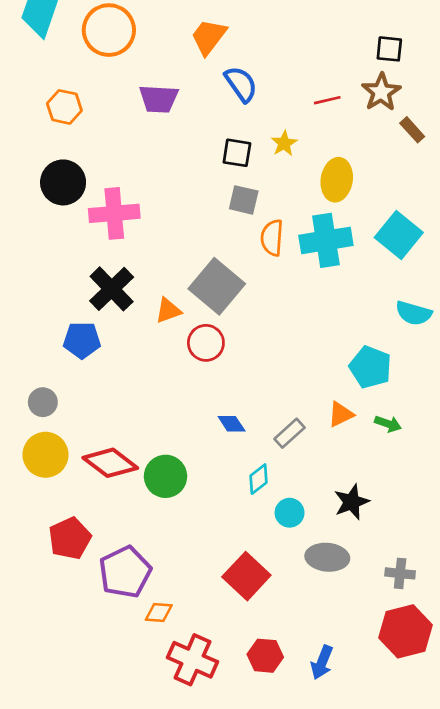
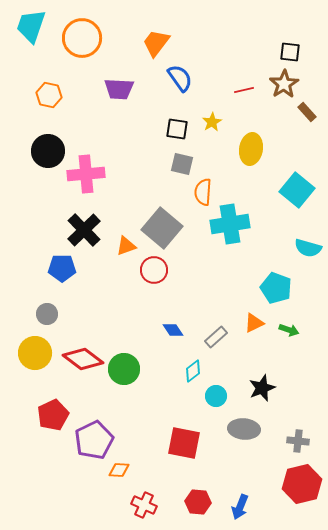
cyan cross: (326, 240) -> (230, 224), moved
gray circle: (43, 402) -> (47, 314), moved
red square: (246, 576) -> (184, 443), turned -32
red cross: (192, 660) -> (144, 505), size x0.7

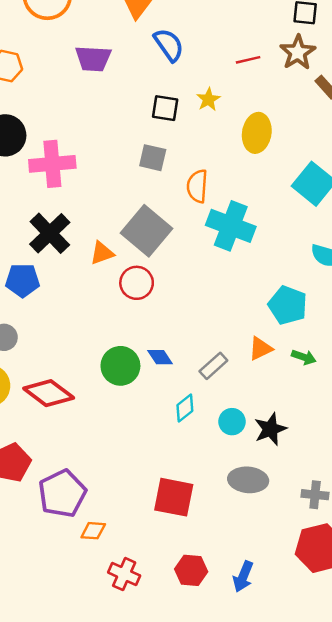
gray square: (182, 164) -> (153, 158), moved
cyan cross: (230, 224) -> (231, 226), turned 30
green circle: (124, 369) -> (120, 366), moved
cyan circle: (216, 396) -> (232, 422), moved

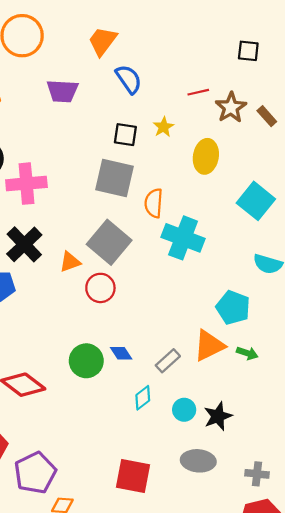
brown star: (298, 52) -> (231, 107), moved
gray square: (153, 158) -> (115, 178), size x1.6
orange triangle: (260, 349) -> (209, 346), size x1.5

